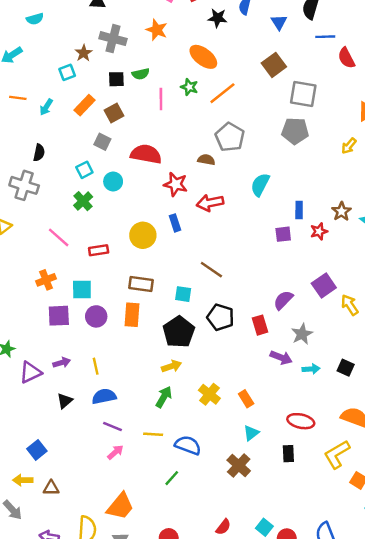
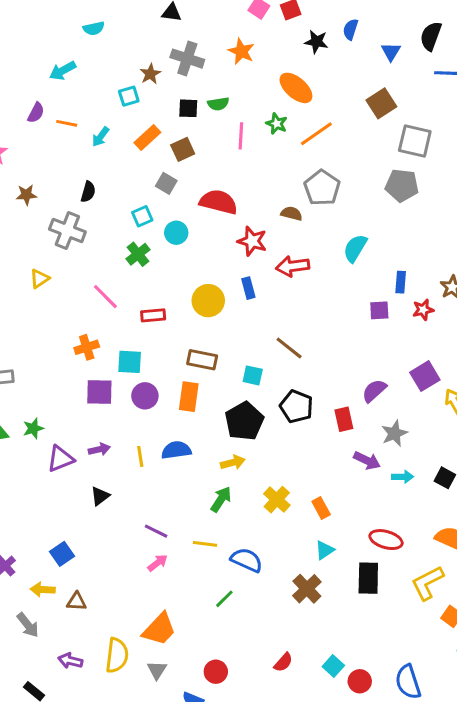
blue semicircle: (104, 396) -> (176, 450), moved
black rectangle: (288, 454) -> (368, 578), size x1.5

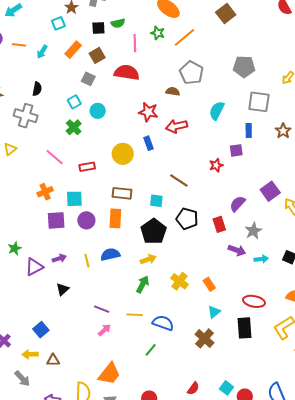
gray square: (415, 141) -> (259, 102), moved
red semicircle: (219, 202) -> (127, 73), moved
red star: (423, 310) -> (216, 165), moved

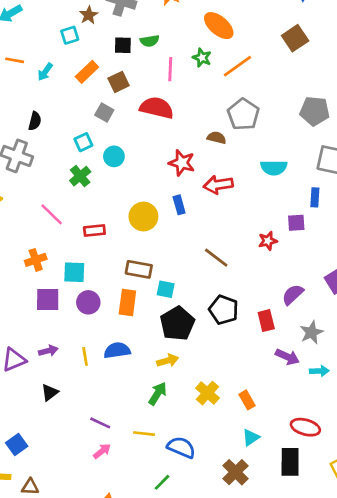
cyan semicircle: (217, 111) -> (274, 168), turned -120
cyan square: (156, 201) -> (166, 289), moved

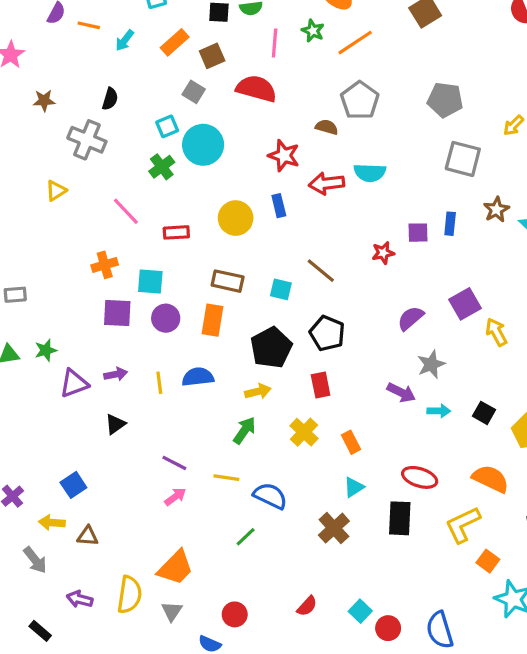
cyan circle: (114, 156) -> (203, 145), size x1.6
cyan semicircle: (274, 168) -> (370, 173), moved
blue rectangle: (315, 197) -> (450, 224), moved
cyan square: (166, 289) -> (281, 289), moved
red rectangle: (266, 321) -> (321, 385), moved

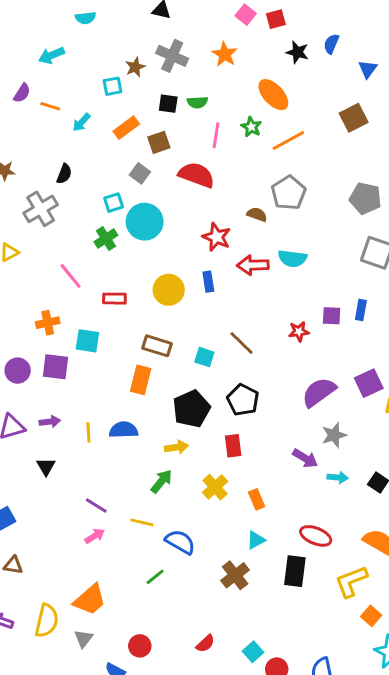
gray cross: (87, 140) -> (41, 209), turned 32
purple circle: (166, 318) -> (18, 371), moved
purple semicircle: (411, 318) -> (319, 392), size x1.4
black triangle: (115, 424) -> (46, 467), turned -30

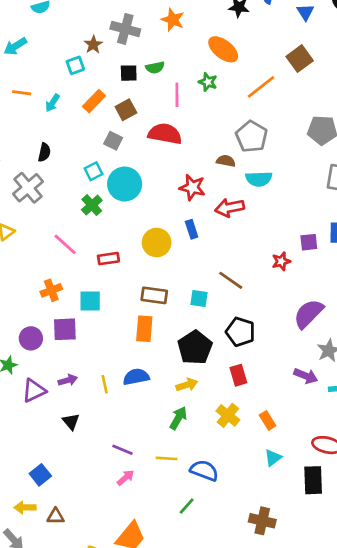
orange line: (288, 140) -> (261, 87), moved
cyan semicircle: (292, 258) -> (259, 179), moved
brown cross: (235, 575) -> (262, 521), moved, turned -30

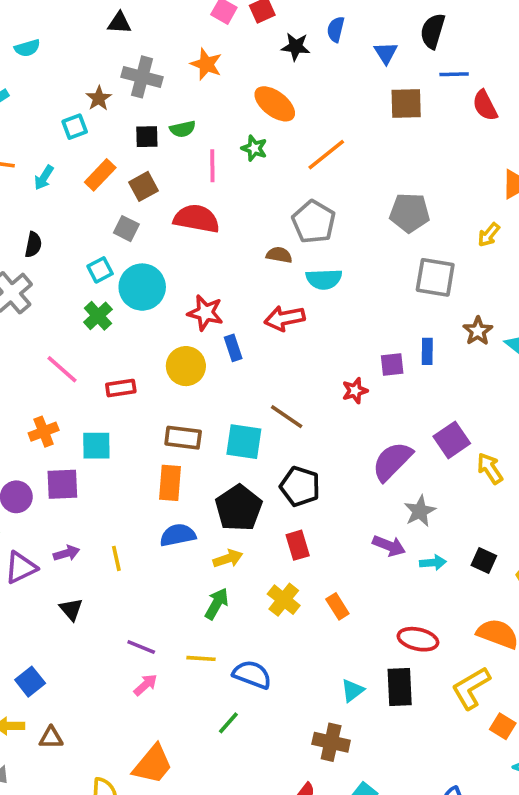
brown square: (300, 59) -> (406, 103), moved, turned 35
red star: (192, 187) -> (205, 313), moved
cyan square: (199, 299) -> (244, 442), size x1.5
blue semicircle: (136, 377) -> (178, 535), moved
cyan triangle: (273, 458) -> (353, 690), moved

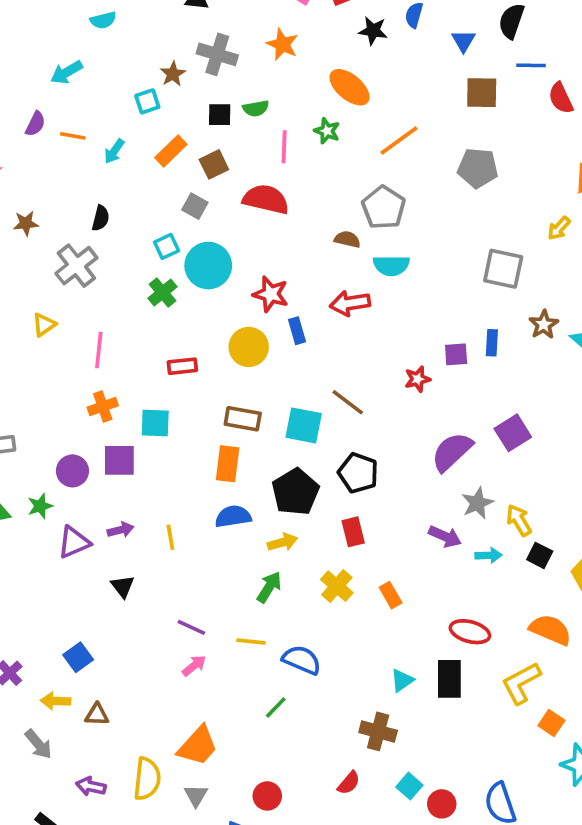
gray pentagon: (410, 213) -> (478, 168), moved
pink line: (62, 369) -> (99, 350), moved, turned 52
yellow arrow: (490, 468) -> (519, 520), moved

